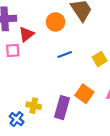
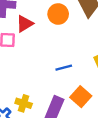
blue line: (65, 55) -> (64, 68), moved

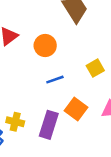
orange circle: (58, 14) -> (45, 46), moved

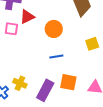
yellow square: (95, 68) -> (92, 44), moved
orange square: (76, 109) -> (68, 82), turned -36

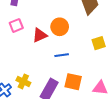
red triangle: (27, 17) -> (40, 35), moved
pink square: (11, 29) -> (16, 25), turned -32

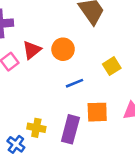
red triangle: (40, 35) -> (32, 50), moved
yellow square: (99, 43) -> (112, 66), moved

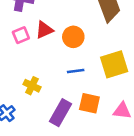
yellow square: (112, 66) -> (114, 64), size x1.6
yellow cross: (36, 128) -> (32, 86), moved

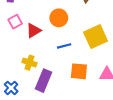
red triangle: (44, 30) -> (34, 31), moved
purple rectangle: (60, 113) -> (43, 81), moved

